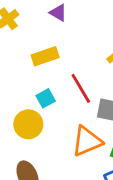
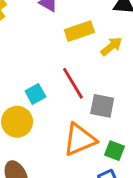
yellow rectangle: (45, 56) -> (79, 31), moved

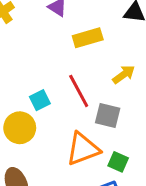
yellow arrow: (111, 46) -> (124, 74), moved

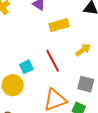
gray square: (108, 116) -> (86, 84), moved

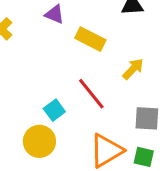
yellow rectangle: (59, 25) -> (90, 39), turned 54

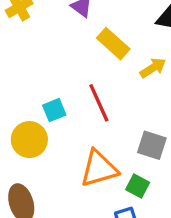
yellow arrow: (133, 69) -> (153, 68), moved

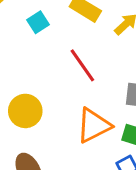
cyan square: (54, 110) -> (38, 22), moved

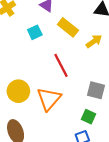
orange triangle: (94, 125) -> (49, 99), moved, turned -30

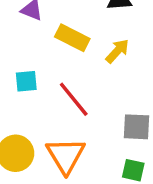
cyan square: (35, 32) -> (26, 81), moved, turned 32

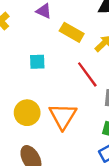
red line: (74, 99) -> (87, 74), moved

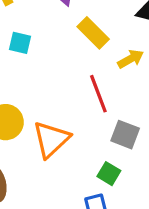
cyan square: (37, 62) -> (20, 43), moved

